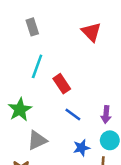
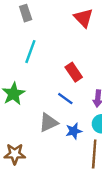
red rectangle: (62, 84) -> (74, 72), moved
gray triangle: (37, 140) -> (48, 123), moved

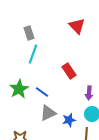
gray rectangle: (26, 13) -> (29, 33), moved
blue line: (65, 99) -> (42, 92), moved

